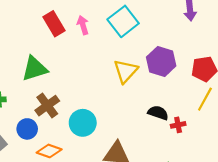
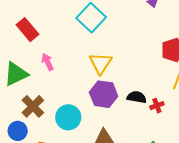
pink arrow: (83, 25) -> (48, 62), moved
purple hexagon: (161, 62) -> (104, 94), moved

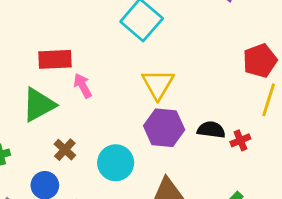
red rectangle: (27, 30) -> (55, 59), moved, turned -50
brown cross: (33, 106) -> (65, 150), size x0.7

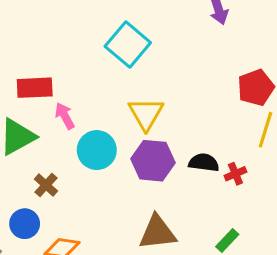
cyan circle: (116, 163) -> (97, 150), moved

